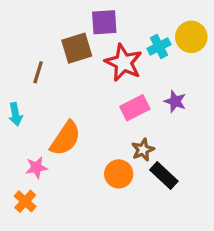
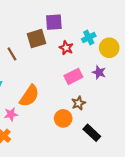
yellow circle: (191, 37) -> (109, 48), moved
red star: (124, 63) -> (66, 48), size x0.6
brown line: (38, 72) -> (12, 54), turned -48
black rectangle: (164, 176) -> (92, 133), moved

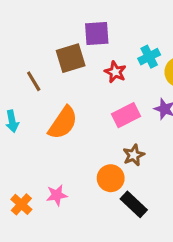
orange semicircle: (29, 96) -> (63, 123), moved
pink star: (11, 114) -> (57, 195), moved
black rectangle: (92, 133) -> (134, 204), moved

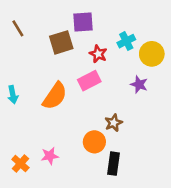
brown line: (34, 81) -> (18, 28), moved
pink rectangle: (126, 115) -> (89, 81), moved
black rectangle: (134, 204) -> (114, 164), turned 55

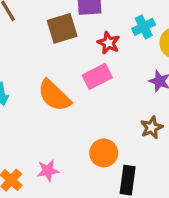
orange semicircle: (55, 96) -> (54, 96), turned 100
brown star: (114, 123) -> (152, 127), moved

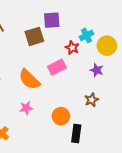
red star: (109, 43) -> (72, 48), moved
pink star: (48, 171) -> (26, 108), moved

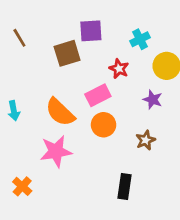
cyan cross: (86, 35) -> (140, 39), moved
pink star: (26, 108) -> (56, 151), size x1.6
orange circle: (61, 116) -> (104, 125), moved

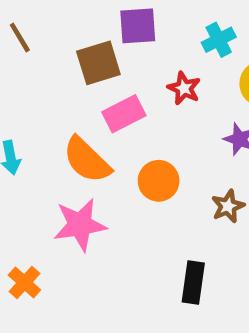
pink rectangle: (98, 95) -> (124, 114), moved

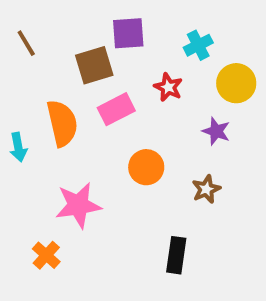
orange semicircle: (87, 160) -> (62, 123), moved, turned -147
orange cross: (24, 283) -> (46, 255), moved

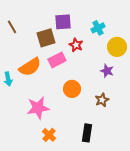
red star: (168, 87) -> (76, 45), moved
orange semicircle: (62, 123) -> (30, 67), turned 70
orange cross: (46, 255) -> (49, 135), moved

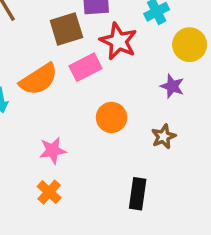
red star: (76, 45) -> (118, 41), size x1.5
pink star: (38, 108) -> (53, 150), size x0.7
orange cross: (49, 135) -> (49, 192), moved

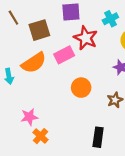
brown square: (66, 29) -> (39, 30), moved
pink star: (53, 150) -> (29, 117), moved

